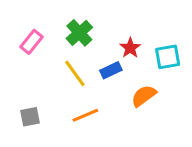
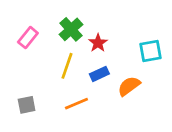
red star: (130, 48) -> (98, 43), moved
blue rectangle: (111, 70) -> (99, 74), moved
yellow line: (75, 73) -> (67, 66), turned 55

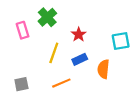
green cross: (71, 29) -> (47, 17), moved
pink rectangle: (28, 38) -> (23, 30), turned -56
orange semicircle: (129, 86) -> (103, 69), turned -48

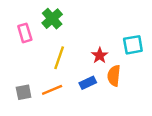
red star: (79, 35) -> (100, 55), moved
blue rectangle: (80, 59) -> (88, 83), moved
orange line: (61, 83) -> (52, 90), moved

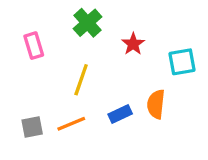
green cross: (52, 19) -> (88, 23), moved
red star: (100, 55) -> (133, 44), moved

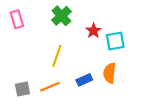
pink rectangle: (34, 46) -> (17, 19), moved
cyan square: (182, 62) -> (115, 41), moved

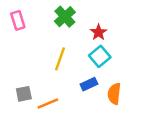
cyan square: (115, 41) -> (100, 56), moved, turned -30
orange semicircle: (109, 73) -> (114, 94), moved
orange line: (50, 87) -> (48, 103), moved

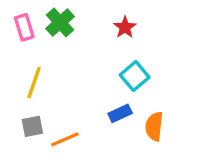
green cross: (65, 17) -> (60, 22), moved
red star: (99, 32) -> (125, 27), moved
yellow line: (60, 59) -> (34, 83), moved

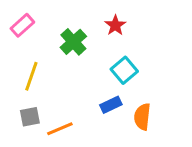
green cross: (60, 22) -> (73, 42), moved
pink rectangle: (24, 27) -> (22, 25), turned 65

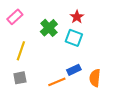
cyan square: (124, 70) -> (74, 38), moved, turned -30
orange line: (60, 129) -> (57, 82), moved

